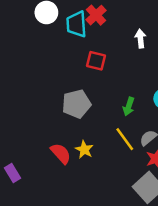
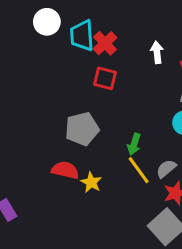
red cross: (96, 15) -> (105, 43), moved
green arrow: (129, 106) -> (134, 144), moved
red semicircle: (61, 153) -> (65, 170), moved, turned -35

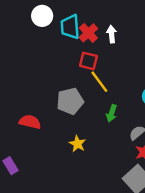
white arrow: (157, 52) -> (112, 34), moved
red semicircle: (65, 170) -> (30, 122), moved
yellow line: (139, 170) -> (99, 82), moved

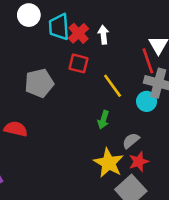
yellow line: (99, 82) -> (113, 86), moved
gray pentagon: (70, 101) -> (39, 83), moved
yellow star: (77, 144) -> (109, 163), moved, size x1.6

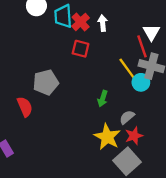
gray pentagon: (39, 83) -> (46, 82), moved
yellow line: (113, 86) -> (127, 68), moved
red semicircle: (16, 129) -> (25, 107), turned 54

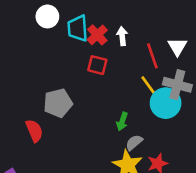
red line: (142, 46) -> (152, 56), moved
cyan circle: (141, 82) -> (166, 103), size x1.5
gray semicircle: (127, 117) -> (134, 142), moved

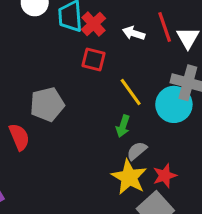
white arrow: (122, 36) -> (134, 33), moved, turned -66
red line: (152, 56) -> (165, 27), moved
yellow line: (150, 87) -> (131, 92), moved

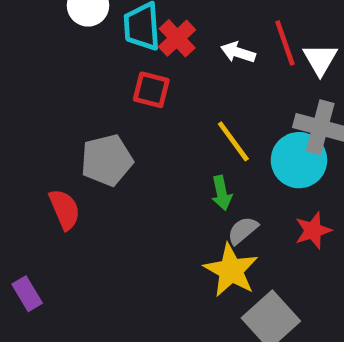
red square: (93, 60) -> (151, 90), moved
green arrow: (123, 126) -> (222, 193), turned -30
red star: (165, 176) -> (313, 230), moved

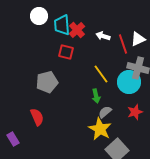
red line: (285, 43) -> (123, 44), moved
white triangle: (320, 59) -> (138, 39), turned 35
red semicircle: (65, 209) -> (37, 117), moved

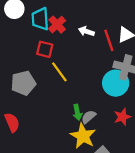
yellow line: (101, 74) -> (59, 72), moved
green arrow: (96, 96) -> (77, 112), moved

